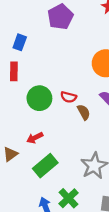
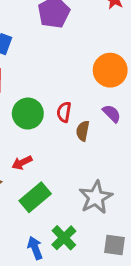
red semicircle: (69, 97) -> (64, 112), turned 84
brown semicircle: (84, 112) -> (83, 131), turned -140

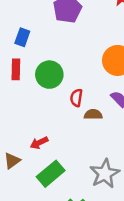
green circle: (28, 114) -> (49, 75), moved
brown semicircle: (83, 131) -> (93, 114), turned 78

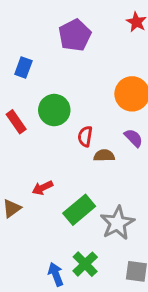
red rectangle: (16, 69) -> (16, 122), moved, turned -36
green rectangle: (51, 174) -> (79, 210), moved

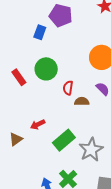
purple pentagon: (75, 35) -> (61, 16), turned -30
blue rectangle: (23, 67) -> (40, 32), moved

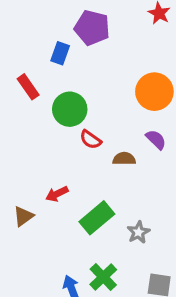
red rectangle: (19, 77) -> (28, 87), moved
red semicircle: (68, 88) -> (90, 140), moved, turned -64
gray star: (91, 150) -> (138, 232), size x0.6

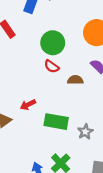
green circle: (70, 109) -> (53, 43), moved
green rectangle: (97, 218) -> (56, 122), turned 50

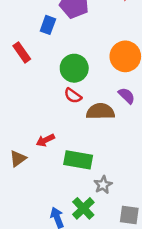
brown semicircle: (75, 80) -> (100, 111), size x1.5
gray star: (85, 132) -> (103, 185), moved

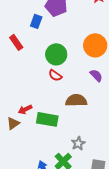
brown semicircle: (100, 111) -> (76, 100), moved
red arrow: (45, 140) -> (25, 109), moved
green rectangle: (78, 160) -> (47, 119), moved

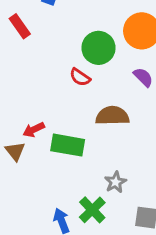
green circle: (56, 54) -> (98, 48), moved
brown triangle: (13, 123) -> (15, 151), turned -32

